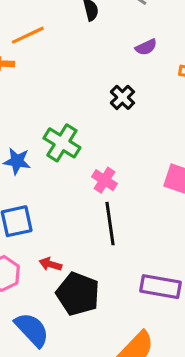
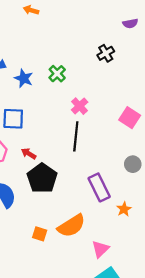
green cross: (62, 143) -> (57, 74), size x0.7
purple rectangle: (161, 287) -> (99, 187), turned 40

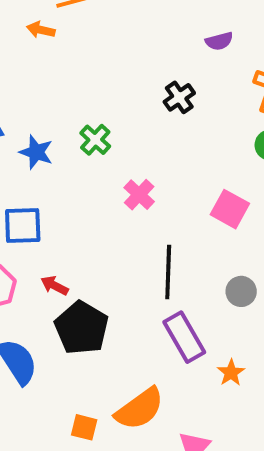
black line: (76, 136) -> (168, 272), moved

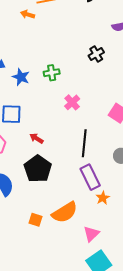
green cross: (95, 140) -> (52, 73), turned 35
red arrow: (55, 286) -> (36, 138), moved
orange star: (231, 373) -> (103, 198), moved

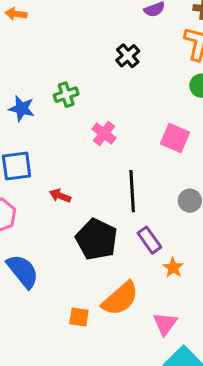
black pentagon: (38, 169) -> (97, 239), moved
purple rectangle: (90, 177) -> (149, 240), size x0.7

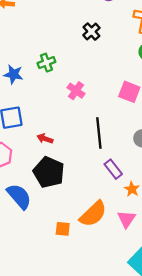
black pentagon: (97, 239) -> (49, 172), moved
pink triangle: (165, 324) -> (126, 219), moved

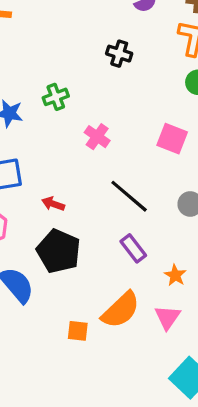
black cross: (91, 32) -> (119, 54), turned -30
black line: (99, 133) -> (129, 196), turned -44
purple rectangle: (113, 169) -> (133, 248), moved

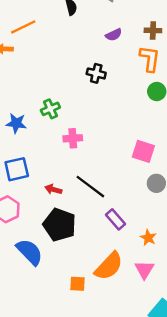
pink cross: (97, 137) -> (73, 138), moved, turned -36
pink square: (172, 139) -> (143, 151), moved
black line: (129, 196) -> (90, 187), moved

